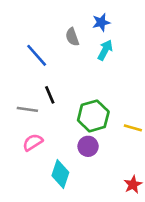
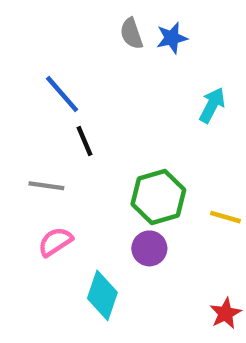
gray semicircle: (72, 37) -> (131, 34), moved
cyan arrow: (105, 50) -> (212, 105), moved
black line: (50, 95) -> (84, 141), moved

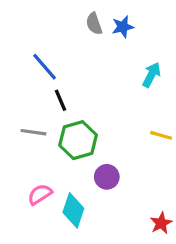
green hexagon: (158, 197) -> (78, 140), moved
yellow line: (225, 217) -> (161, 135), moved
pink semicircle: (55, 242) -> (40, 194), moved

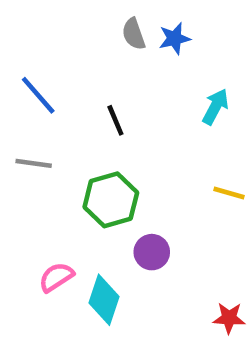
blue line: (45, 67) -> (38, 95), moved
black line: (61, 100) -> (115, 120), moved
gray line: (33, 132) -> (34, 163), moved
red star: (161, 223) -> (229, 318), turned 30

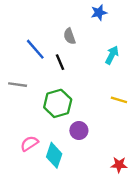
gray semicircle: (134, 34) -> (69, 36), moved
blue star: (174, 38) -> (99, 13), moved
blue line: (38, 95) -> (35, 49), moved

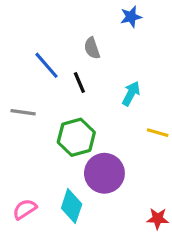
cyan arrow: (112, 55) -> (131, 93), moved
purple circle: (79, 131) -> (104, 173), size x1.6
pink semicircle: (29, 143) -> (25, 209), moved

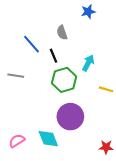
green hexagon: (76, 137) -> (64, 80), moved
cyan diamond: (72, 206) -> (48, 139), turned -40

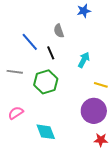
green hexagon: (64, 80) -> (46, 82), moved
purple circle: (70, 117) -> (94, 111), moved
pink semicircle: (17, 141) -> (16, 113), moved

